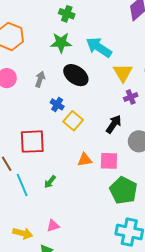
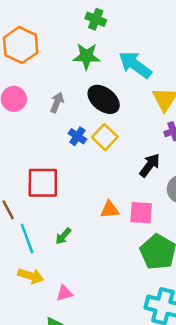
yellow square: (73, 121) -> (105, 137), moved
yellow arrow: (23, 233) -> (31, 276), moved

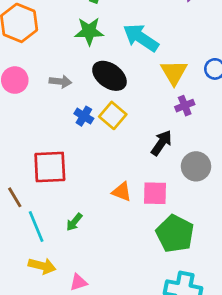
gray arrow: (57, 102) -> (60, 82), turned 78
orange triangle: (110, 210) -> (122, 192), turned 30

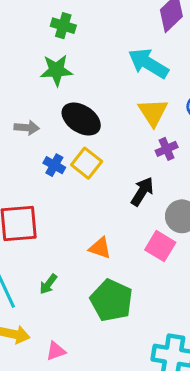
cyan arrow: (141, 38) -> (148, 63), moved
pink square: (155, 193) -> (160, 246), moved, turned 32
green pentagon: (175, 234) -> (111, 300), moved

